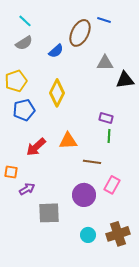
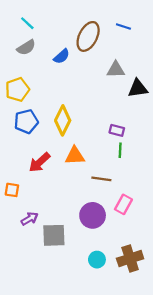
blue line: (104, 20) -> (123, 27), moved
yellow diamond: (57, 93) -> (63, 120), moved
purple arrow: (27, 189) -> (30, 219), moved

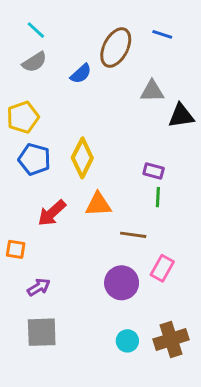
blue pentagon: (26, 122) -> (34, 159), turned 30
gray square: (54, 235) -> (42, 332), moved

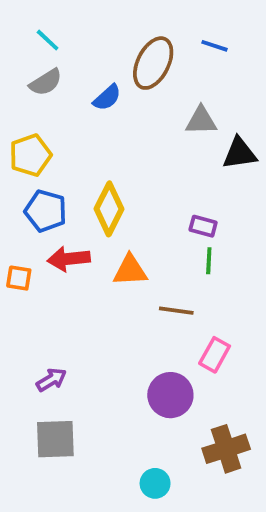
red arrow: (52, 213) -> (69, 259), moved, turned 36
orange square: (16, 249) -> (19, 278), moved
purple circle: (122, 283) -> (170, 395), moved
cyan circle: (127, 341) -> (155, 483), moved

